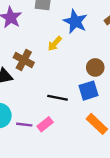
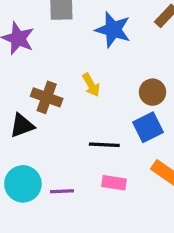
yellow arrow: (55, 44) -> (91, 85), moved, turned -63
pink rectangle: (45, 124) -> (114, 183), moved, turned 56

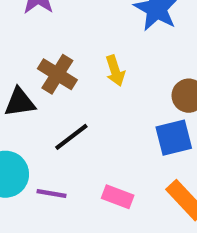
black line: (104, 145) -> (71, 137), moved, turned -52

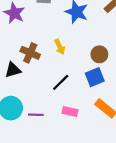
black line: (71, 137) -> (61, 82), moved

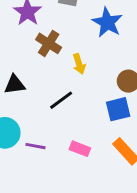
brown cross: (30, 53) -> (49, 43), moved
black line: (61, 82) -> (61, 100), moved

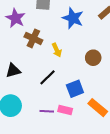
blue square: (118, 109) -> (75, 89), moved
purple line: (36, 146) -> (47, 111), moved

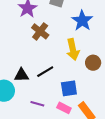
yellow arrow: (57, 50) -> (73, 50), moved, size x1.5
black triangle: (13, 71) -> (21, 75), moved
pink rectangle: (65, 110) -> (64, 108), moved

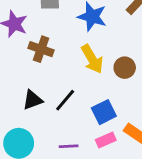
black triangle: (21, 75) -> (33, 100), moved
pink rectangle: (64, 108) -> (106, 140), turned -32

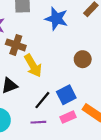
yellow arrow: (92, 59) -> (33, 66), moved
black line: (65, 100) -> (42, 100), moved

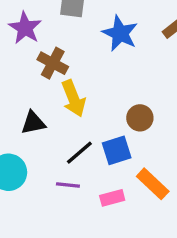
brown circle: (83, 59) -> (140, 118), moved
pink rectangle: (68, 117) -> (112, 198), moved

